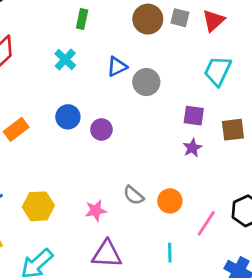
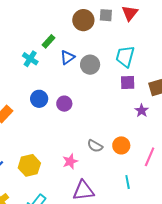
green rectangle: (82, 19) -> (48, 41), moved, turned 40
cyan trapezoid: (218, 71) -> (125, 57), moved
purple star: (192, 148) -> (142, 111), moved

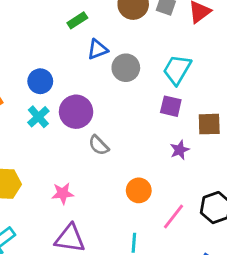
cyan cross: (30, 59) -> (38, 117), moved
blue circle: (39, 99) -> (40, 81), moved
purple circle: (64, 104) -> (76, 112), size x1.5
gray semicircle: (95, 146) -> (99, 145), moved

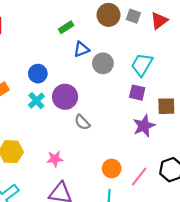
purple star: (180, 150) -> (144, 126), size x1.5
orange circle: (139, 190) -> (112, 168), moved

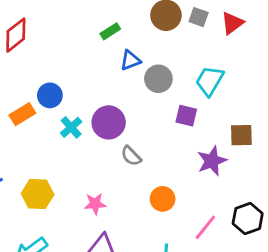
blue circle: (38, 74) -> (50, 95), moved
purple square: (137, 93) -> (186, 116), moved
orange circle: (112, 168) -> (163, 199), moved

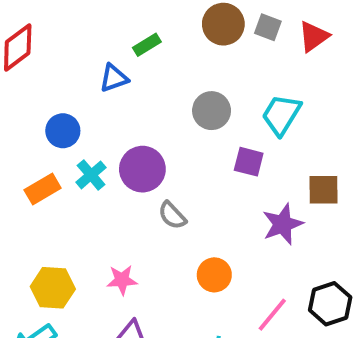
blue triangle: (130, 60) -> (114, 78), moved
orange rectangle: (22, 114) -> (43, 189), moved
yellow hexagon: (38, 194) -> (53, 288), moved

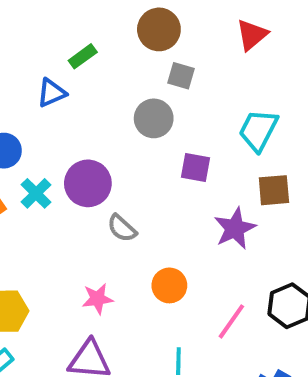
gray square: (268, 27) -> (181, 76), moved
cyan trapezoid: (281, 115) -> (258, 130), moved
pink star: (122, 280) -> (98, 299), moved

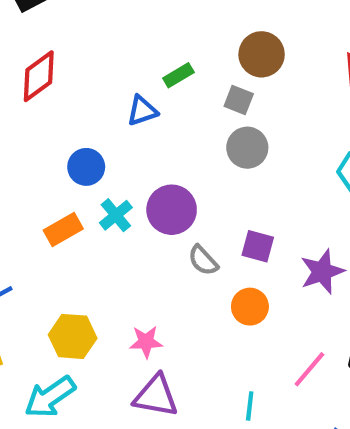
gray square: (181, 76) -> (239, 100), moved
purple square: (195, 168) -> (258, 246), moved
orange circle: (169, 285) -> (250, 307), moved
pink star: (98, 299) -> (146, 342), moved

